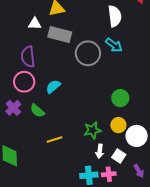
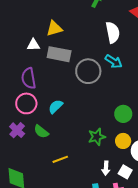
green star: (92, 130) -> (97, 137), moved

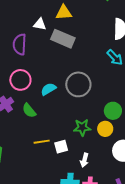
gray circle: (88, 71) -> (78, 84), moved
purple semicircle: (29, 78) -> (20, 44), moved
yellow circle: (123, 141) -> (105, 129), moved
white square: (125, 172) -> (61, 147), moved, turned 32

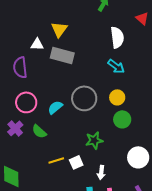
yellow triangle: (64, 13) -> (59, 29), turned -42
yellow circle: (105, 129) -> (117, 97), moved

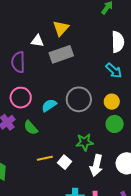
gray rectangle: (62, 55) -> (61, 54), turned -40
white square: (76, 162) -> (64, 162), turned -32
white arrow: (101, 172) -> (96, 165), moved, size x1.5

